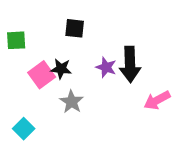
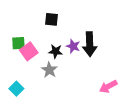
green square: (16, 40) -> (18, 43), moved
black star: (61, 69) -> (56, 51), moved
pink arrow: (157, 100) -> (108, 86), moved

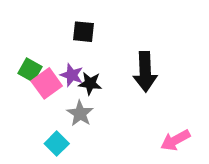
green square: (18, 43) -> (30, 70), turned 32
purple star: (73, 46) -> (72, 75), moved
cyan square: (16, 89) -> (57, 144), moved

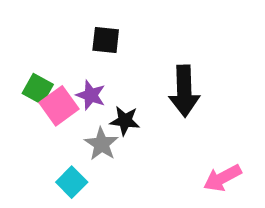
black star: (90, 83) -> (125, 121), moved

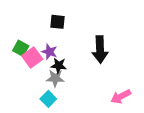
black star: (125, 121) -> (59, 66), moved
gray star: (101, 144) -> (55, 78), turned -30
cyan square: (72, 182) -> (48, 99), moved

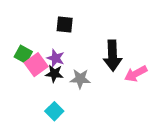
black star: (59, 66) -> (54, 74), moved
gray star: (55, 78) -> (80, 79), moved
pink arrow: (121, 97) -> (136, 74), moved

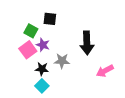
green square: (23, 54) -> (31, 31), moved
black star: (54, 74) -> (42, 69), moved
pink arrow: (136, 74) -> (105, 71), moved

